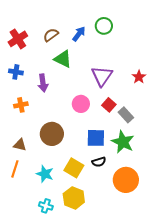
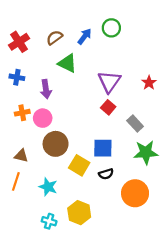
pink circle: (81, 104) -> (43, 118), moved
red square: (109, 105) -> (108, 107), moved
green star: (123, 142) -> (146, 152), moved, turned -30
yellow square: (74, 168) -> (79, 165), moved

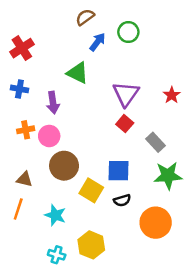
brown semicircle: (54, 38) -> (85, 17), moved

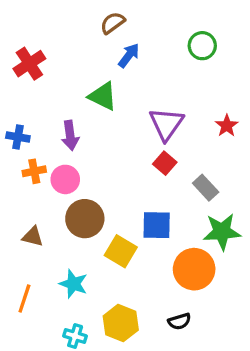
green circle: (128, 32) -> (202, 46), moved
blue cross: (19, 89) -> (18, 137), moved
black semicircle: (122, 200) -> (179, 321), moved
orange line: (18, 209) -> (24, 299), moved
orange circle: (156, 223) -> (194, 269), moved

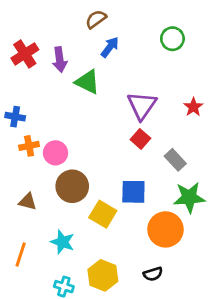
purple arrow: (70, 135) -> (60, 60), moved

